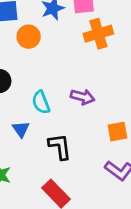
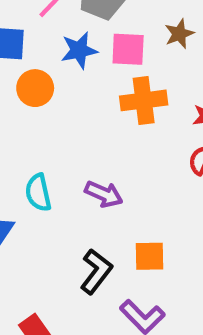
black L-shape: (60, 147) -> (96, 271), moved, turned 36

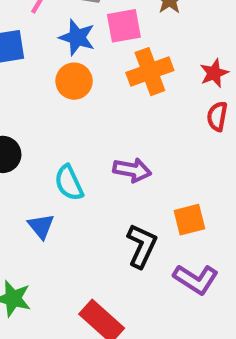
blue star: (79, 50) -> (77, 37), turned -30
orange circle: (35, 88) -> (74, 81), moved

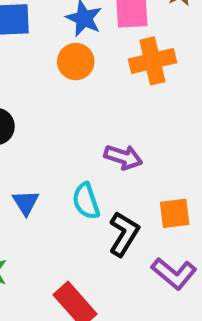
cyan semicircle: (69, 183) -> (86, 201), moved

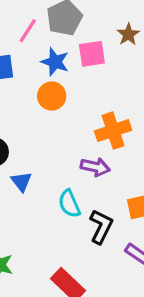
orange cross: (152, 61) -> (113, 131), moved
blue triangle: (26, 202) -> (21, 181), moved

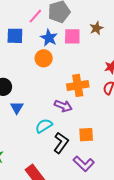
cyan semicircle: (69, 204) -> (44, 126), turned 72

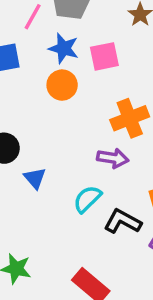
pink square: (72, 36) -> (104, 56), moved
black L-shape: (61, 143) -> (123, 221), turned -85

